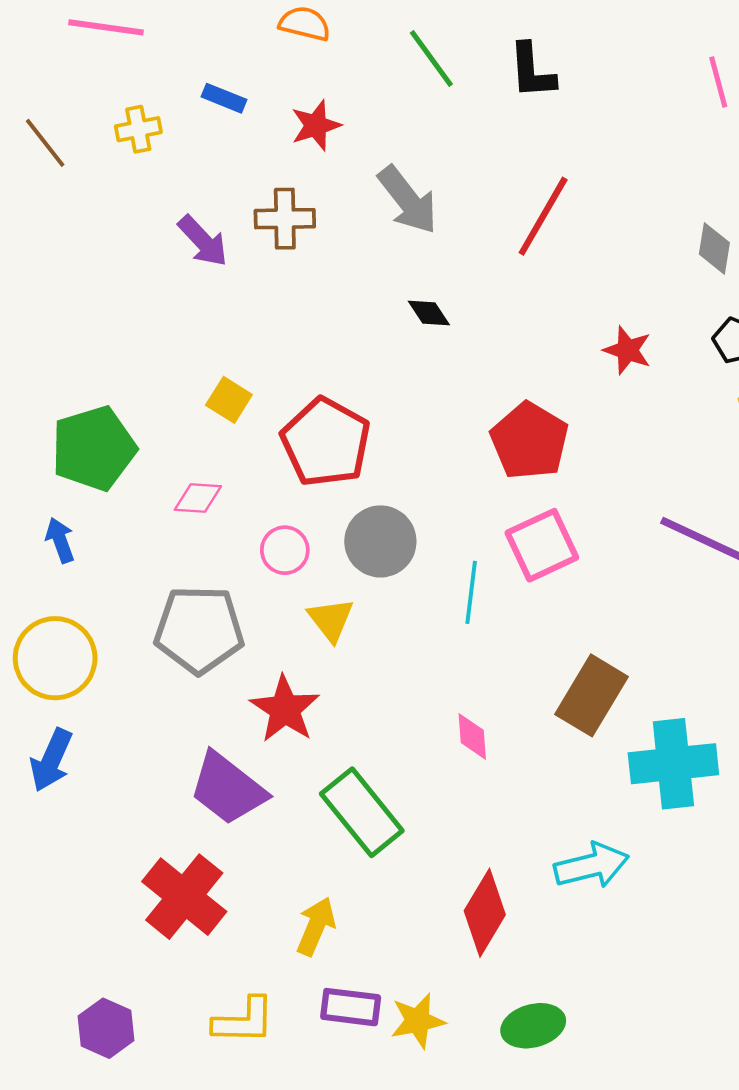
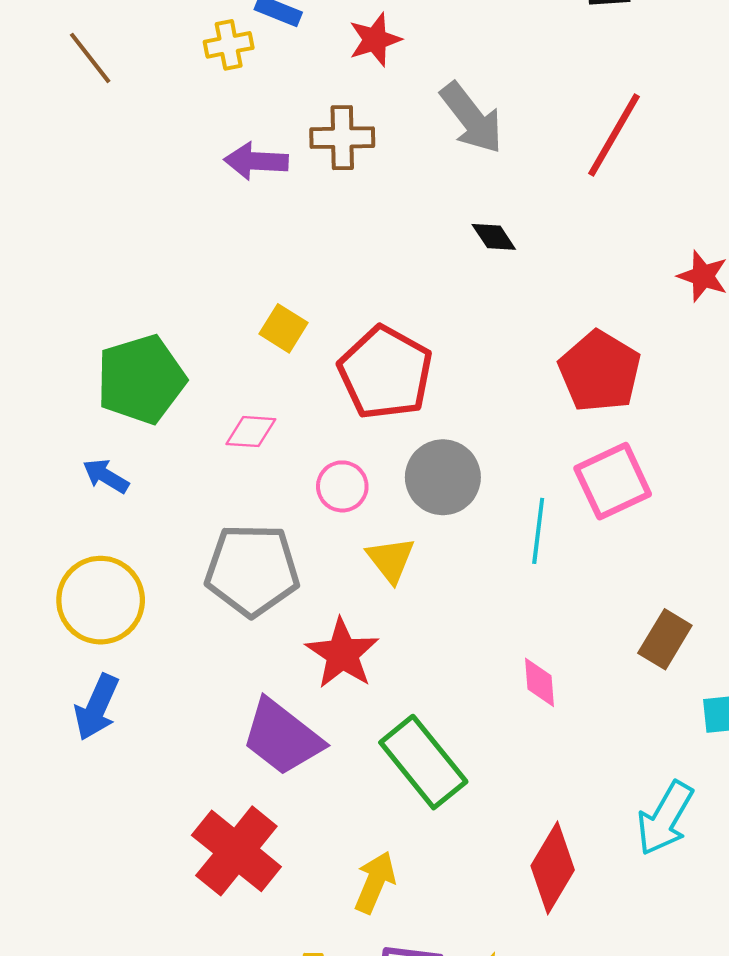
yellow cross: (138, 129) -> (229, 45), moved
purple arrow: (203, 241) -> (256, 161), turned 136
blue arrow: (60, 540) -> (106, 476), turned -39
brown rectangle: (592, 695) -> (665, 639), size x0.7
cyan arrow: (592, 866) -> (665, 818), turned 134

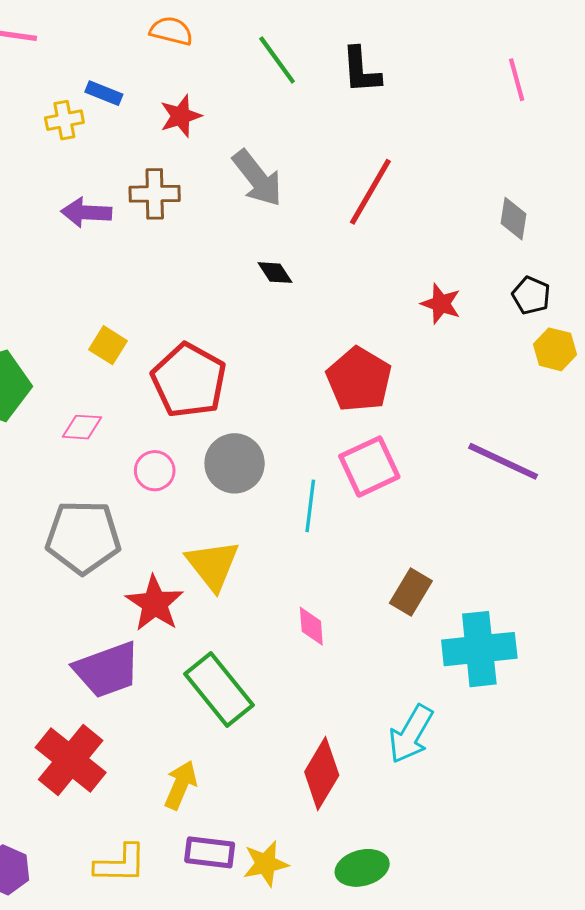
yellow triangle: (391, 560) -> (213, 565), moved, size x1.4
purple trapezoid: (282, 737) -> (107, 670), turned -58

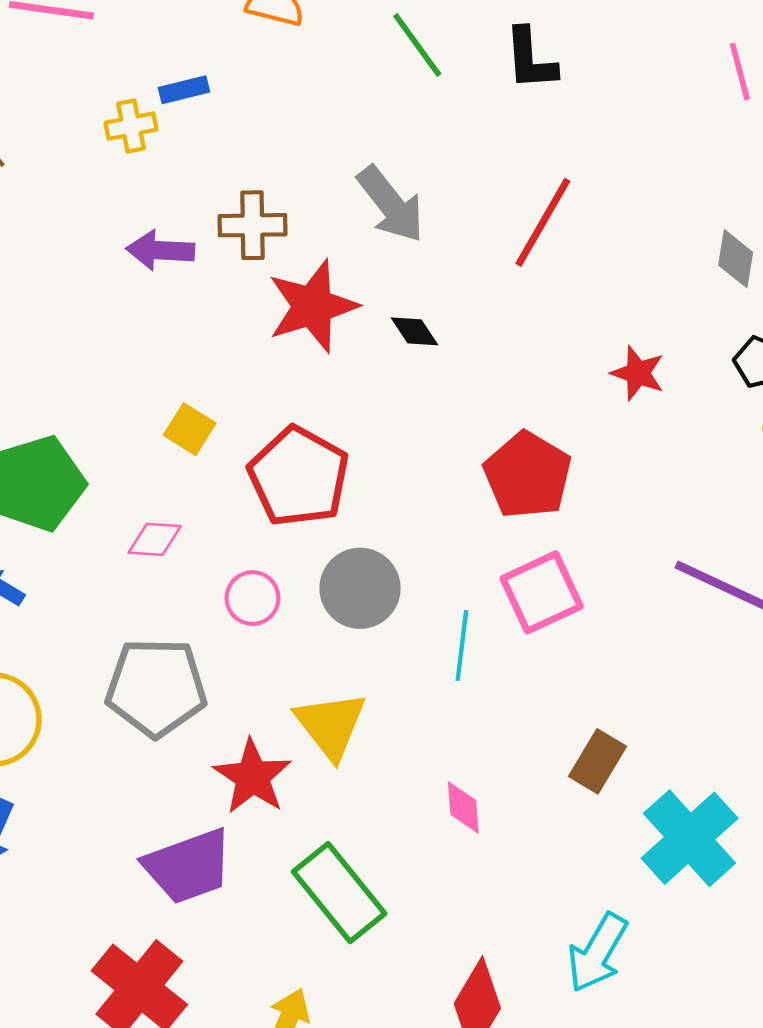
blue rectangle: (104, 93) -> (184, 90), turned -36
red star: (181, 116) -> (313, 306), moved, size x1.6
cyan cross: (479, 649) -> (690, 838), turned -36

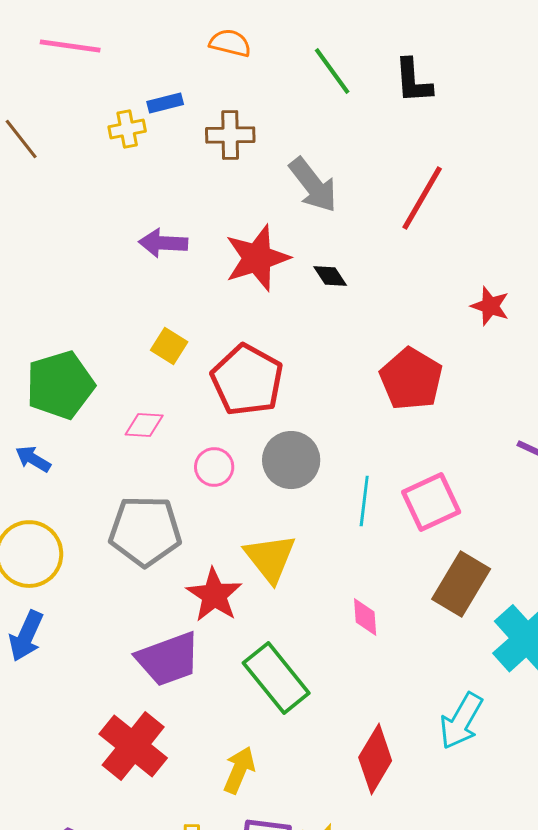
brown cross: (252, 225) -> (230, 135), moved
purple arrow: (160, 250) -> (163, 243), moved
pink square: (542, 592) -> (431, 502), moved
brown rectangle: (597, 761) -> (461, 584), size x1.4

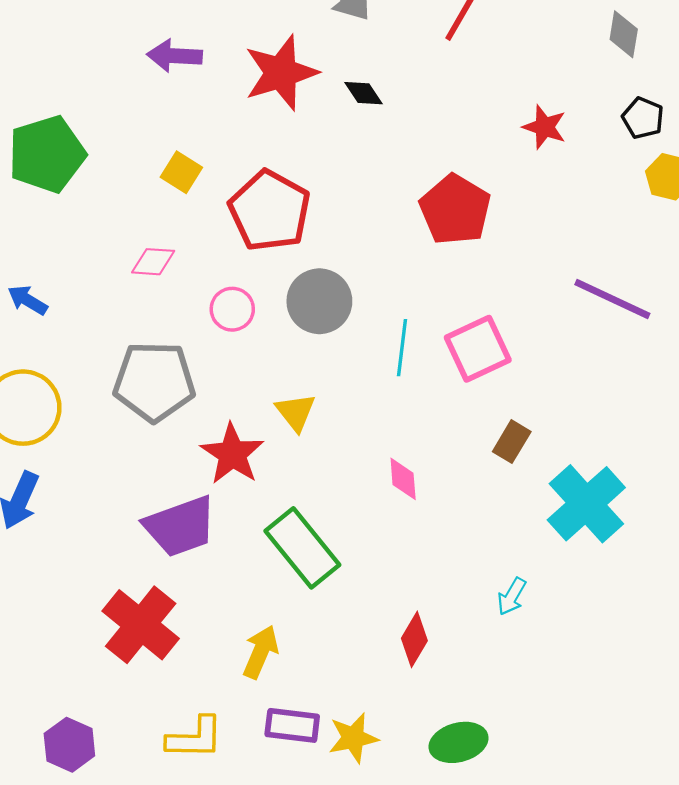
green pentagon: (60, 385) -> (47, 154), moved
yellow triangle: (270, 558) -> (296, 412), size x0.7
brown rectangle: (461, 584) -> (512, 442), size x0.6
cyan arrow: (461, 721) -> (512, 596), size x0.6
red diamond: (375, 759) -> (414, 639), size x0.7

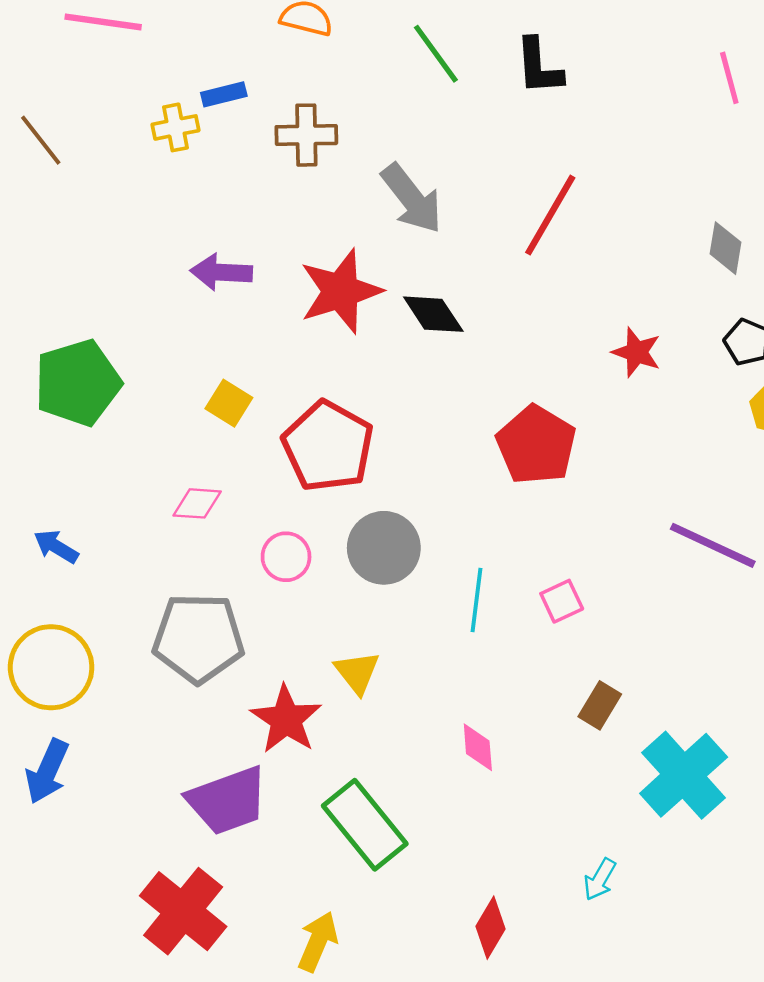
black diamond: (363, 93) -> (433, 314), size x1.4
pink square: (478, 349) -> (562, 601), size x0.6

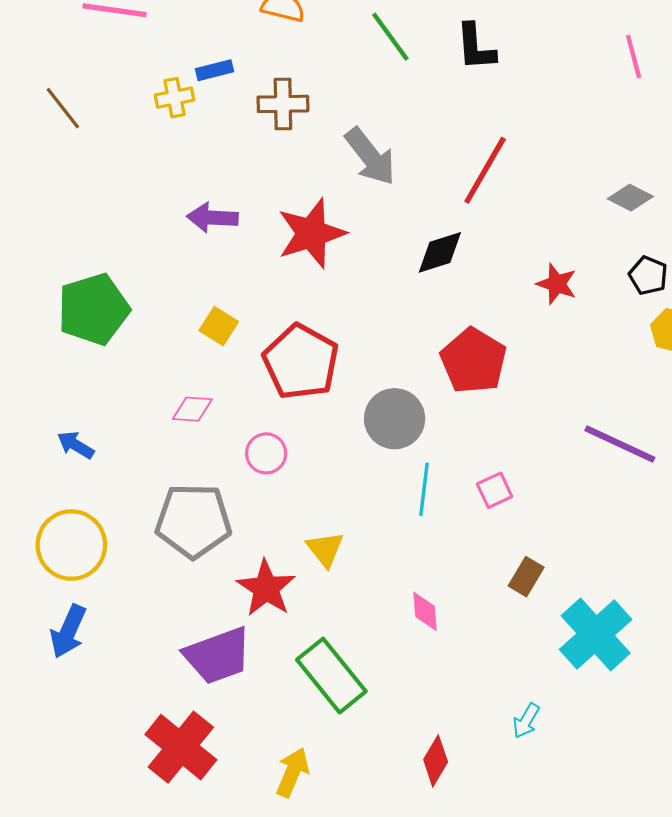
gray diamond: (726, 248) -> (630, 198), turned -72
black diamond: (433, 314) -> (440, 252), moved, turned -74
gray circle: (384, 548) -> (395, 419), moved

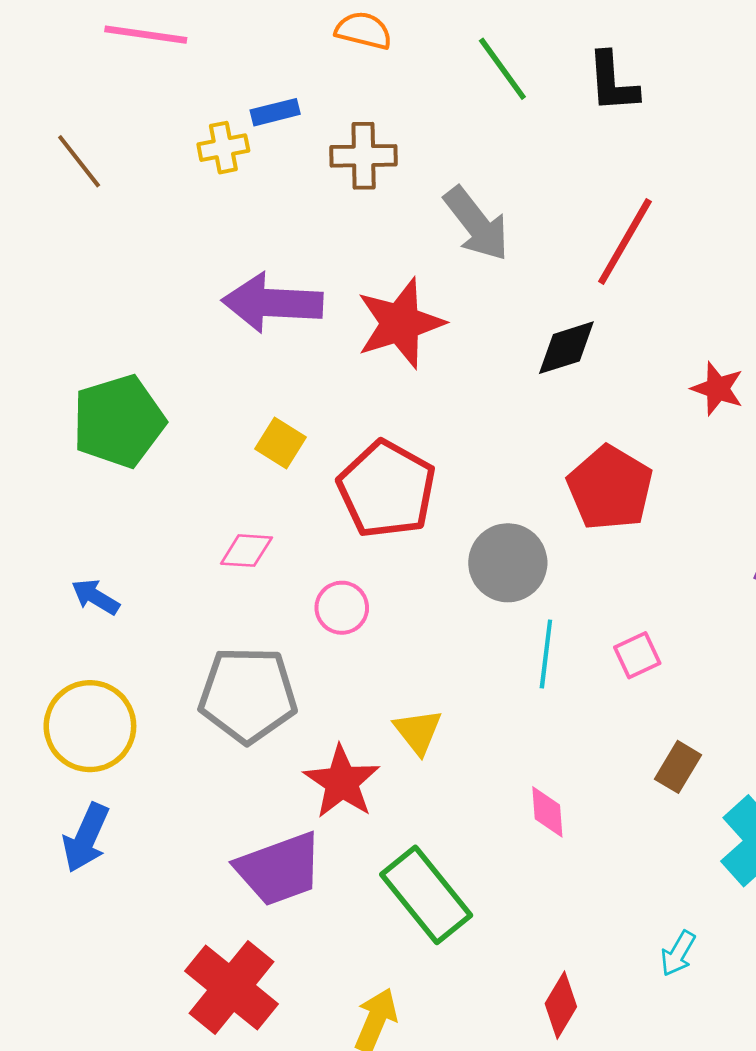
purple arrow: (212, 218) -> (272, 303), size x1.5

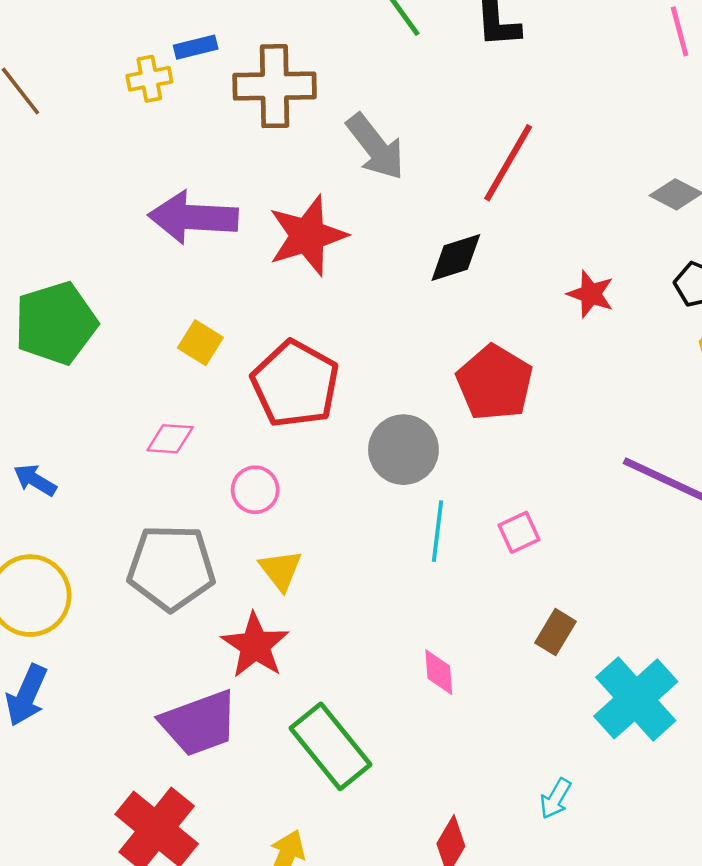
brown cross: (364, 156) -> (275, 86), size x1.4
yellow triangle: (418, 732) -> (281, 570), moved

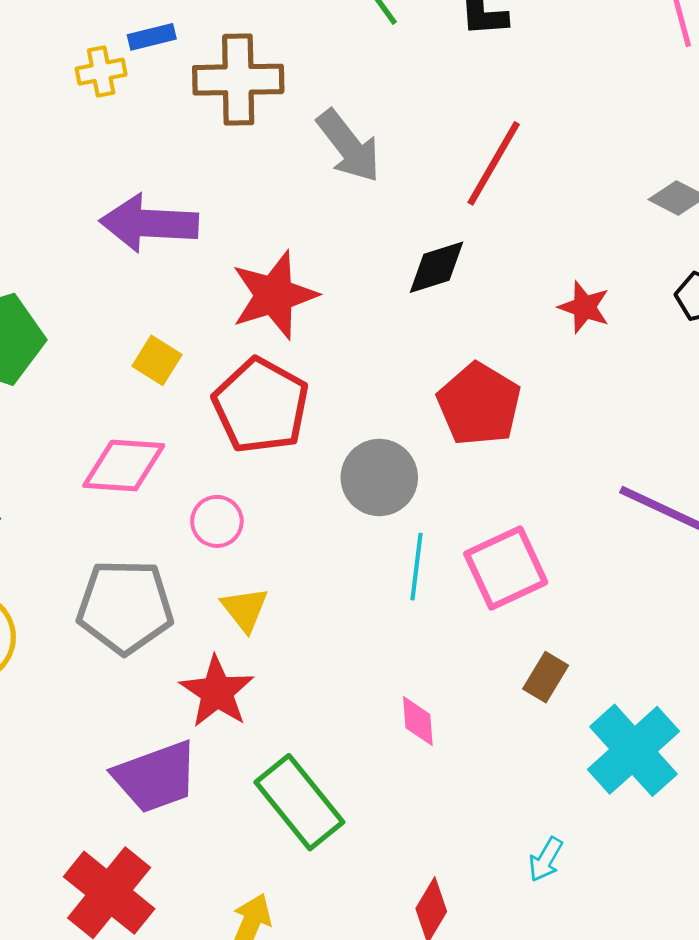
red star: (307, 236) -> (274, 295), moved
pink diamond: (170, 439) -> (124, 466), size x1.6
pink square: (519, 532) -> (506, 568), size x1.8

